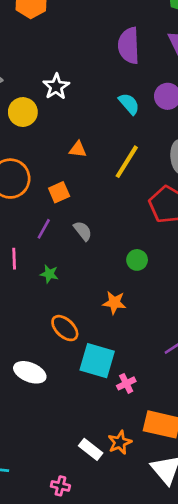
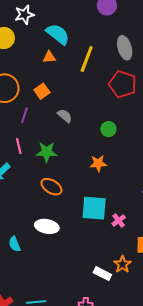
white star: (56, 87) -> (24, 15), turned 30
cyan semicircle: (129, 104) -> (58, 34), moved, size x1.4
purple line: (44, 229) -> (24, 115), moved
green star: (49, 274) -> (47, 152), size x1.5
orange ellipse: (65, 328) -> (51, 187), moved

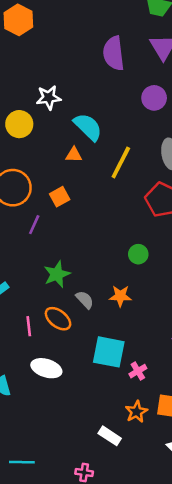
gray semicircle: (65, 116) -> (85, 300), moved
pink line: (19, 146) -> (29, 326), moved
green star: (47, 152) -> (57, 274), turned -30
orange star: (122, 264) -> (136, 412), moved

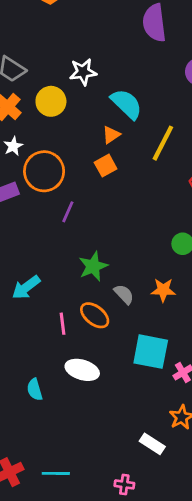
orange triangle: (74, 155) -> (111, 135), turned -36
orange square: (60, 197) -> (106, 166), moved

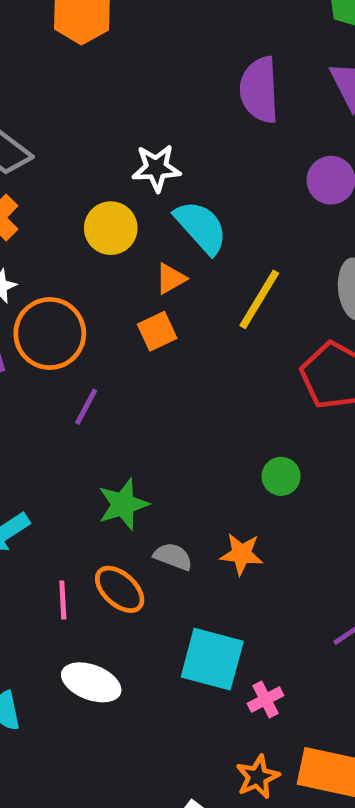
white star: (83, 72) -> (156, 168), moved
yellow circle: (51, 101) -> (111, 228), moved
gray semicircle: (124, 294) -> (173, 557), turned -30

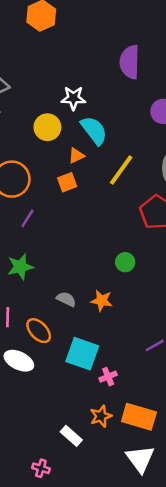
green star: (123, 504) -> (20, 267), moved
orange ellipse: (120, 589) -> (39, 331), moved

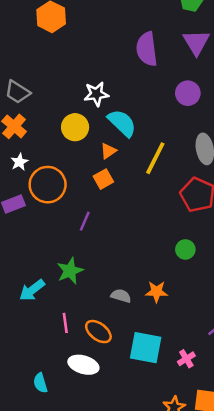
purple line: (27, 218) -> (85, 221), moved
green circle: (125, 262) -> (185, 249), moved
pink cross: (108, 377) -> (186, 359), moved

